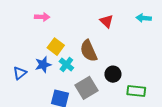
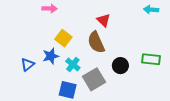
red triangle: (107, 21) -> (104, 20), moved
cyan cross: (66, 65) -> (73, 65), moved
green rectangle: (136, 91) -> (151, 59), moved

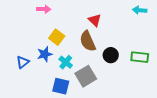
black circle: (120, 66) -> (111, 55), moved

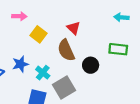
yellow square: (57, 37) -> (38, 34), moved
green rectangle: (140, 57) -> (118, 49), moved

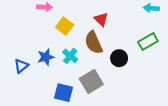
green rectangle: (118, 49) -> (148, 41), turned -36
cyan cross: (43, 73) -> (70, 56), moved

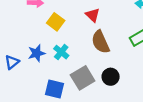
brown semicircle: (94, 43) -> (100, 42), moved
black circle: (119, 58) -> (111, 77), moved

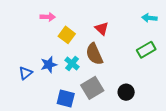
brown semicircle: (100, 42) -> (94, 54), moved
black circle: (111, 77) -> (126, 92), moved

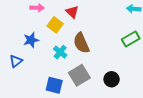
red triangle: (102, 29) -> (72, 12), moved
blue star: (49, 65) -> (31, 40), moved

